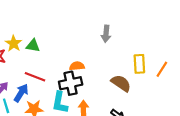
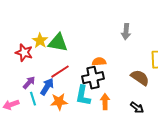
green triangle: (33, 46) -> (58, 43), size x1.5
red line: (35, 77) -> (60, 72), turned -54

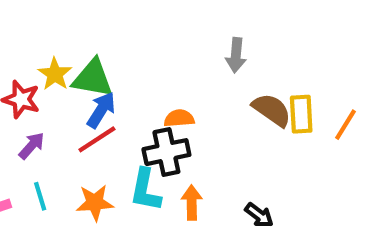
brown semicircle: (140, 78) -> (272, 110), moved
purple arrow: (29, 83) -> (32, 146), moved
blue arrow: (47, 87) -> (101, 110), moved

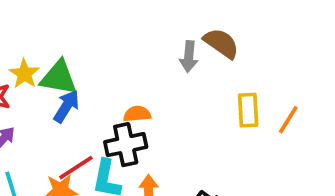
brown semicircle: (272, 110) -> (221, 43), moved
red line: (97, 139) -> (76, 168), moved

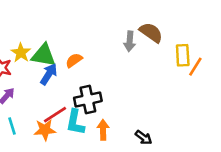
yellow rectangle: (248, 110) -> (183, 55), moved
orange semicircle: (137, 114) -> (74, 60), moved, turned -30
orange line: (288, 120) -> (195, 67), moved

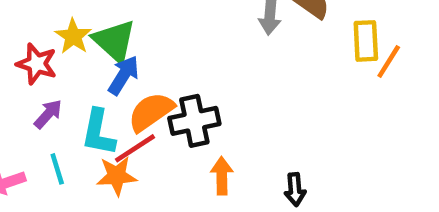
green triangle: (44, 55) -> (114, 41), turned 32
orange semicircle: (74, 60) -> (151, 112), moved, size x1.5
cyan L-shape: (75, 122) -> (98, 132), moved
black arrow: (144, 137) -> (295, 190), turned 48

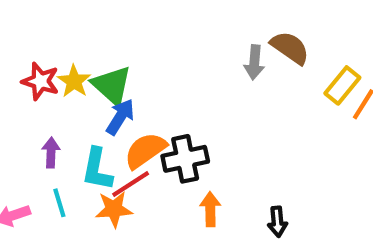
yellow rectangle: (366, 41) -> (342, 85), turned 42
red star: (37, 64) -> (40, 81), moved
purple arrow: (48, 114) -> (51, 153), turned -40

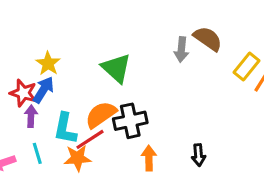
red star: (40, 81) -> (23, 93), moved
green triangle: (112, 85) -> (116, 68), moved
blue arrow: (120, 117) -> (43, 90), moved
black arrow: (277, 222) -> (198, 155), moved

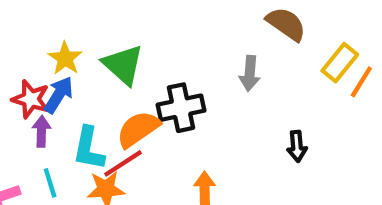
gray arrow: (181, 50) -> (250, 73), moved
green triangle: (116, 68) -> (123, 65), moved
black cross: (130, 121) -> (181, 108), moved
black arrow: (198, 155) -> (297, 146), moved

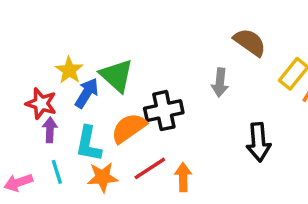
blue arrow: (59, 95) -> (87, 93), moved
black arrow: (297, 146) -> (259, 142), size x1.5
red line: (123, 163) -> (150, 168), moved

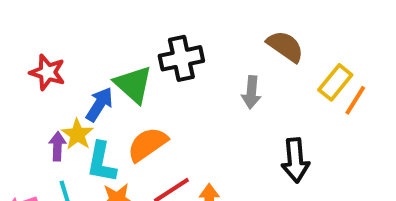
yellow star: (69, 70) -> (77, 134), moved
red star: (41, 104) -> (47, 72), moved
black cross: (164, 111) -> (181, 58), moved

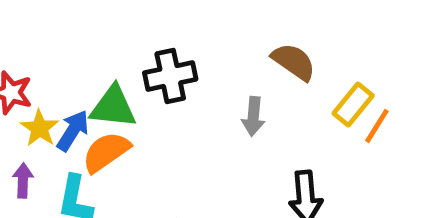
green triangle: (133, 84) -> (113, 107), turned -36
yellow star: (77, 134) -> (40, 128), moved
orange semicircle: (147, 144) -> (106, 152), moved

